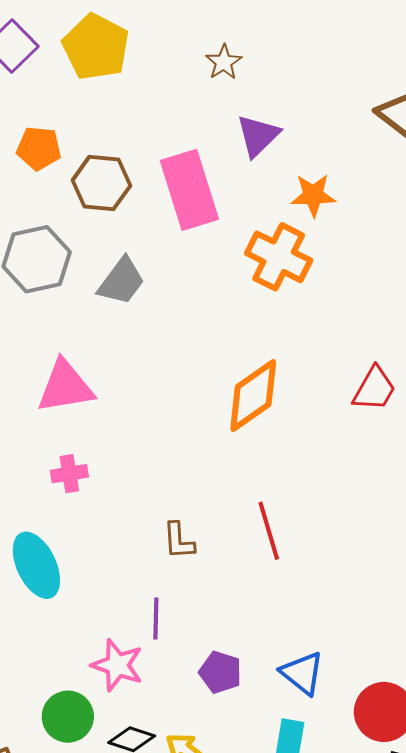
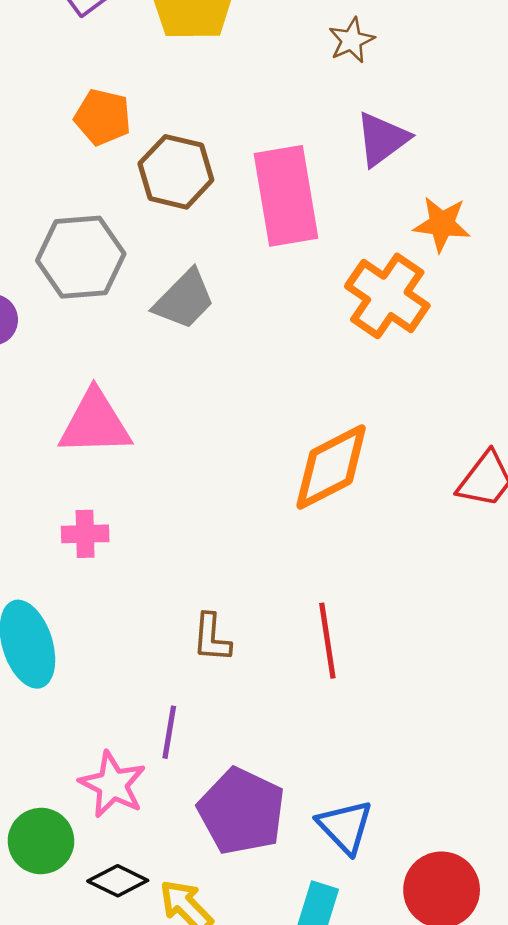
purple pentagon: (220, 672) -> (242, 811), size x1.6

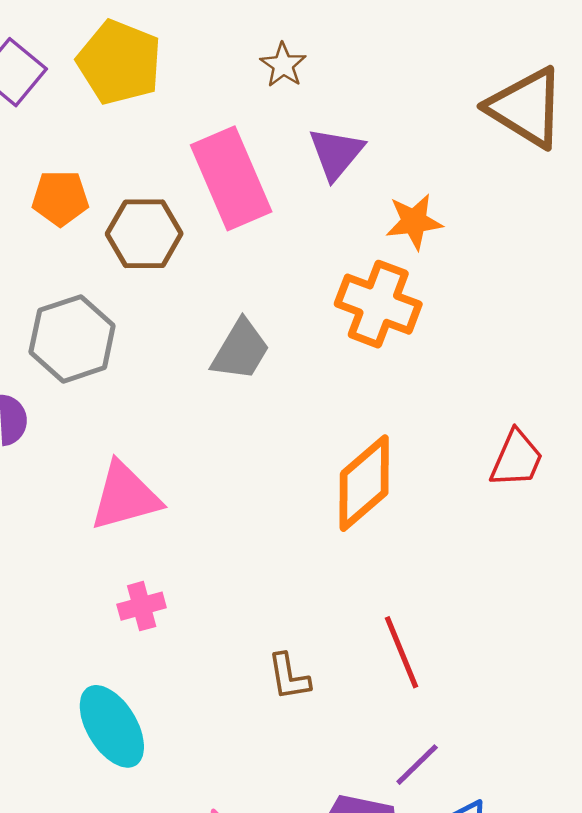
pink rectangle: (286, 196) -> (231, 178), moved
gray trapezoid: (184, 300) -> (241, 350), moved
purple line: (169, 732) -> (417, 765), moved, turned 50

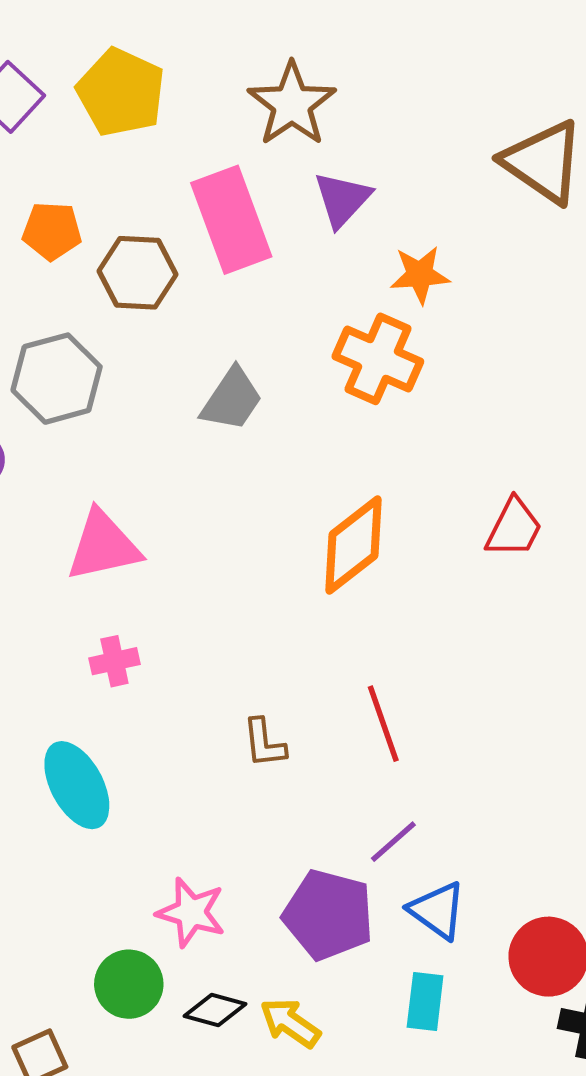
brown star: (283, 65) -> (292, 104), size x1.8

